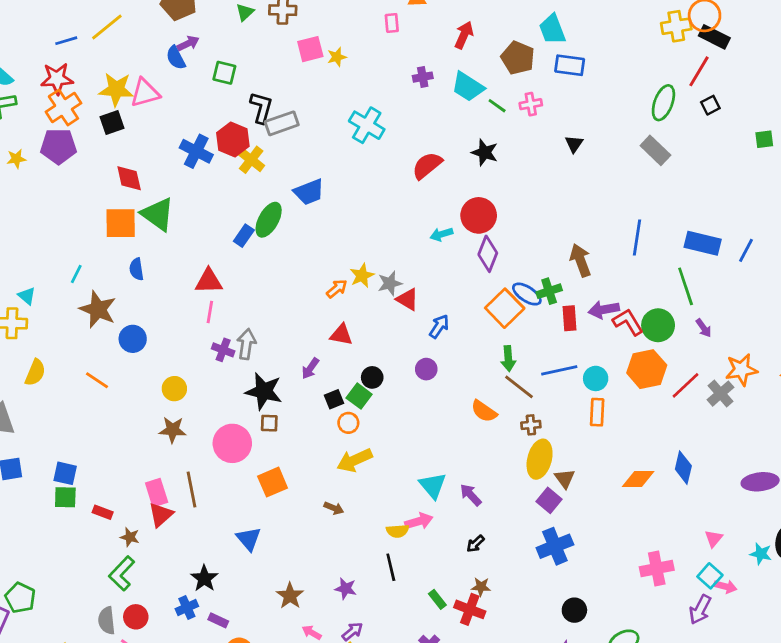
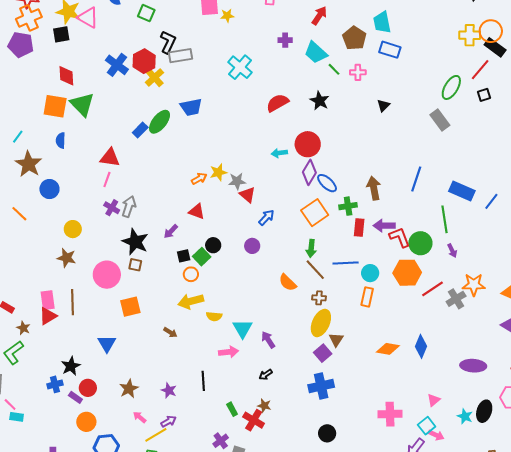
pink triangle: (145, 93) -> (88, 18), turned 35
blue ellipse: (527, 294) -> (327, 183), moved
yellow semicircle: (398, 531) -> (214, 316), moved
red circle: (136, 617) -> (88, 388), moved

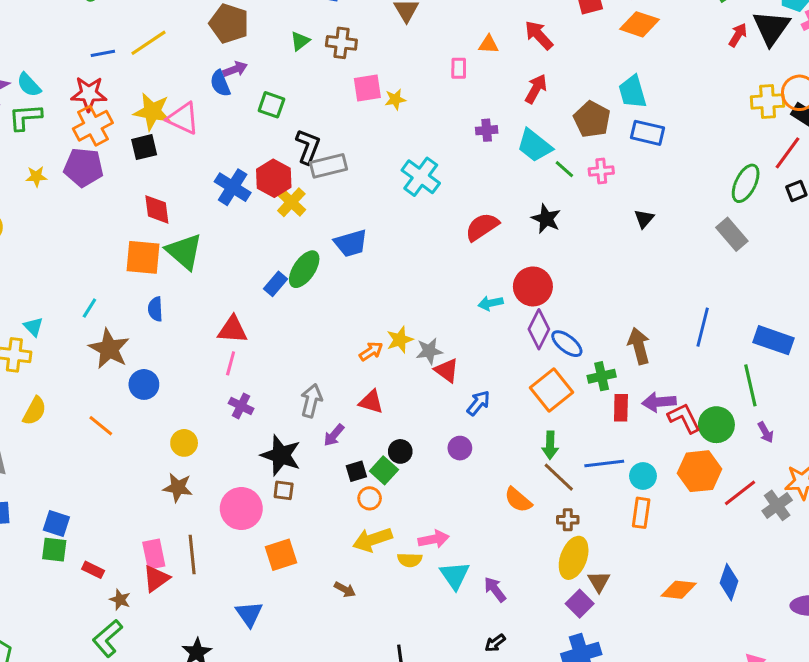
gray arrow: (129, 206) -> (311, 401), moved
pink arrow: (229, 352) -> (434, 539), moved

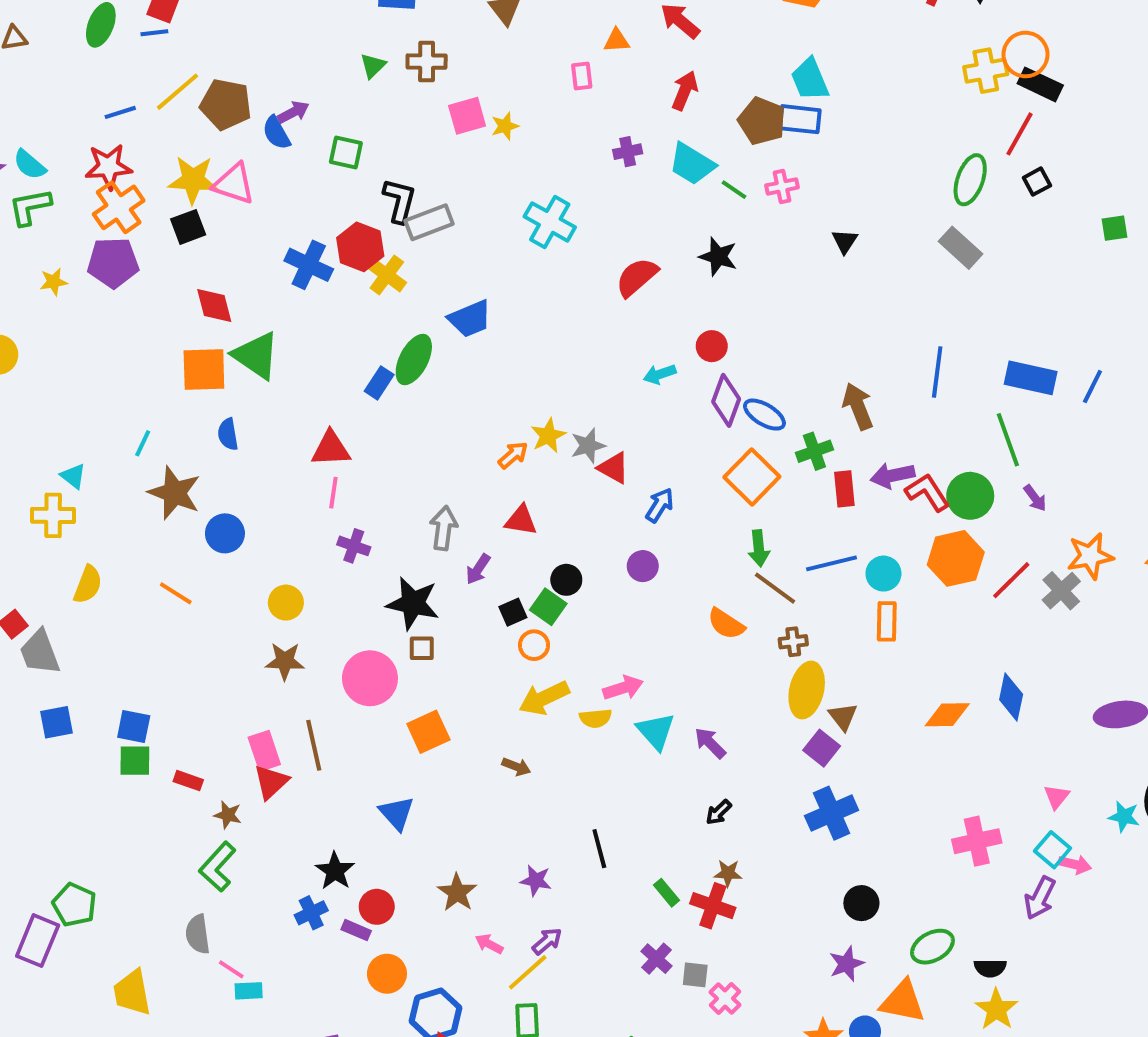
brown pentagon: (229, 23) -> (226, 104), moved
blue rectangle: (648, 133) -> (800, 119), moved
red circle: (533, 286) -> (712, 346), size x0.6

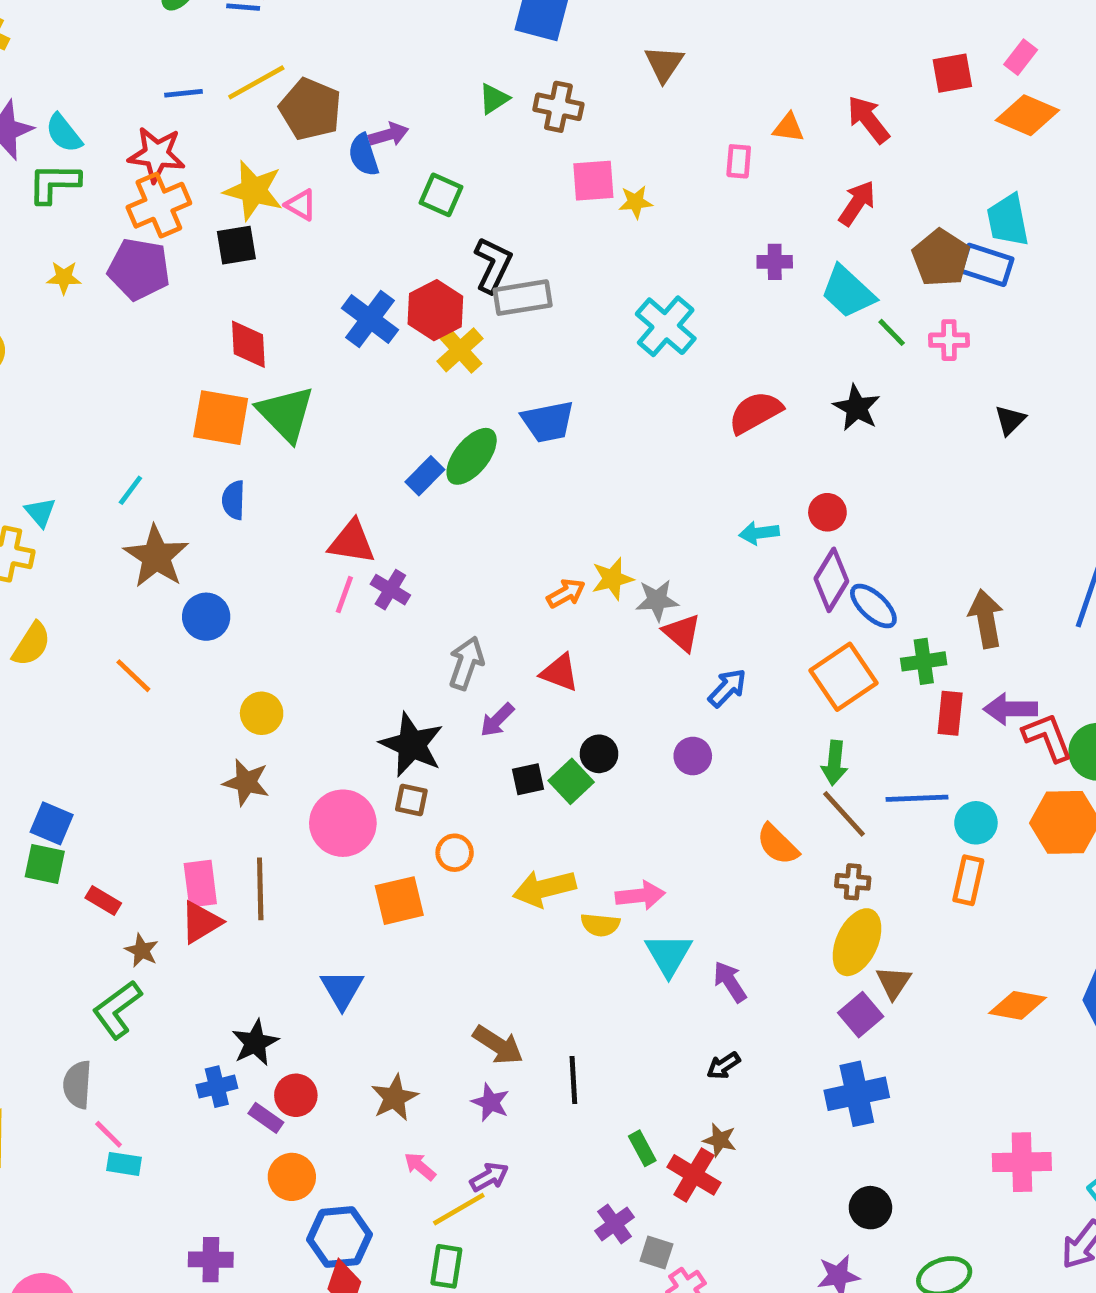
pink triangle: (234, 184) -> (301, 205), size x0.6
purple cross: (354, 546) -> (390, 590), moved
orange circle: (534, 645) -> (455, 853), moved
brown arrow: (516, 767) -> (498, 1045), moved, size x1.5

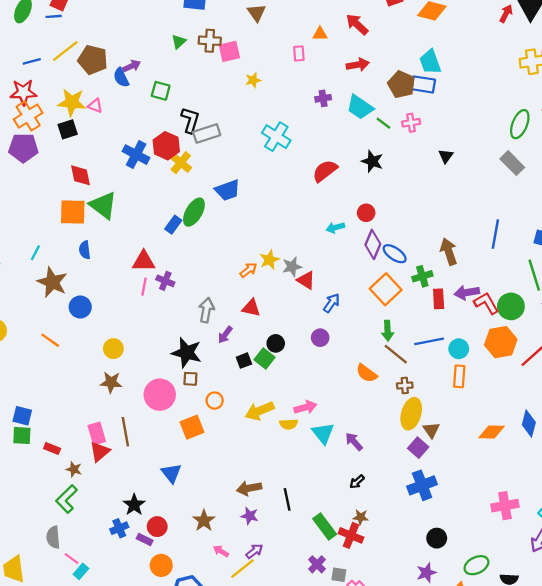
pink square: (593, 181) -> (229, 51), moved
red arrow: (857, 203) -> (358, 65), turned 55
brown arrow: (498, 1045) -> (249, 488), turned 145
green rectangle: (642, 1148) -> (325, 527), size x1.6
cyan rectangle: (124, 1164) -> (81, 571), turned -49

